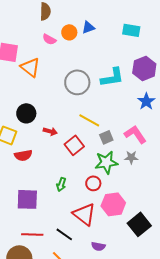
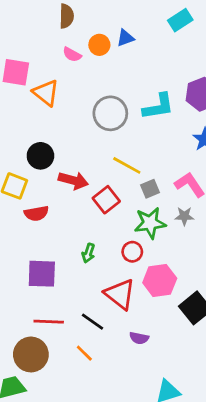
cyan rectangle: (131, 30) -> (180, 20), moved, turned -42
red arrow: (50, 131) -> (73, 180), size x1.5

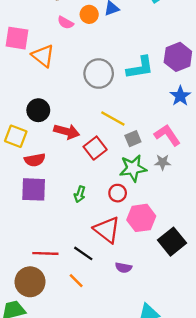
purple square: (42, 274) -> (34, 189), moved

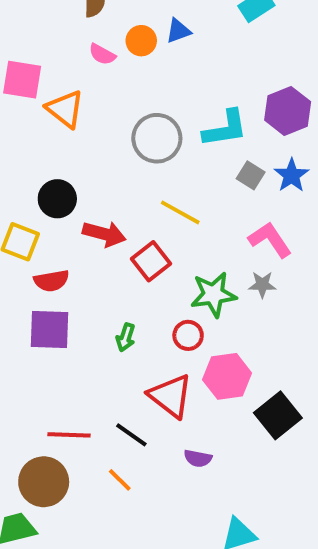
gray square: (133, 139) -> (251, 175), moved, turned -35

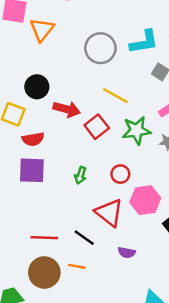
orange triangle: (65, 109) -> (42, 29), turned 30
green star: (213, 294) -> (137, 130), moved
orange line: (120, 480) -> (77, 266), turned -35
brown circle: (44, 482) -> (44, 273), moved

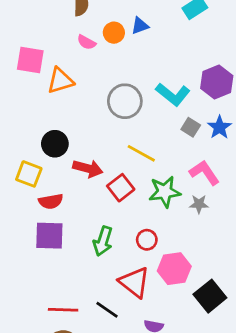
orange triangle: (42, 29) -> (60, 81), turned 35
cyan L-shape: (144, 42) -> (173, 94), turned 48
green arrow: (80, 175) -> (103, 241), size x1.5

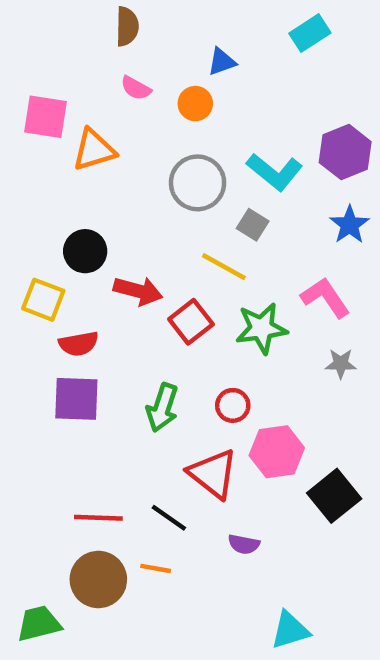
orange circle: (114, 33) -> (195, 104), moved
gray square: (191, 127) -> (253, 225), moved
gray star: (199, 204) -> (341, 364), moved

